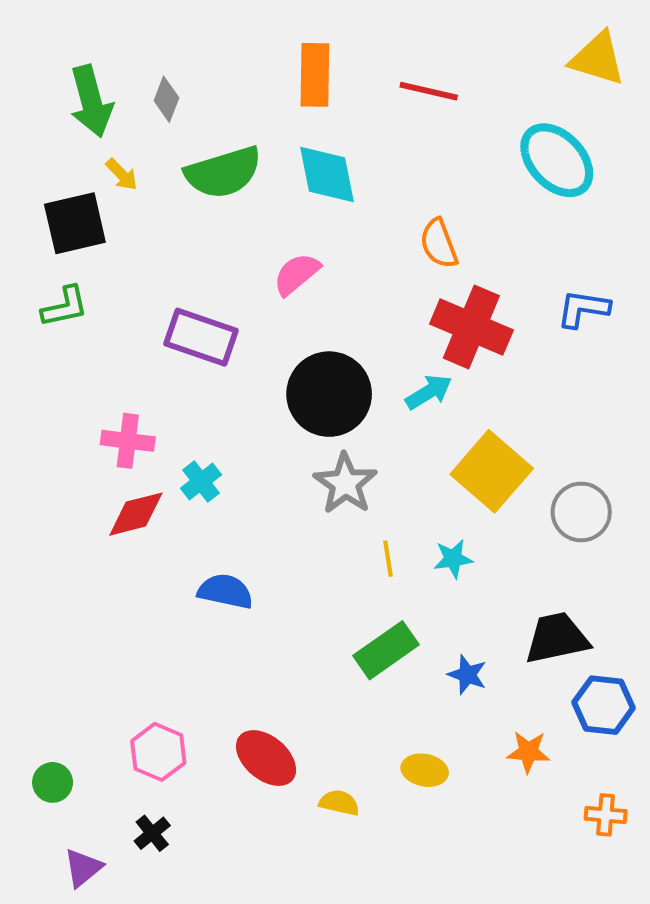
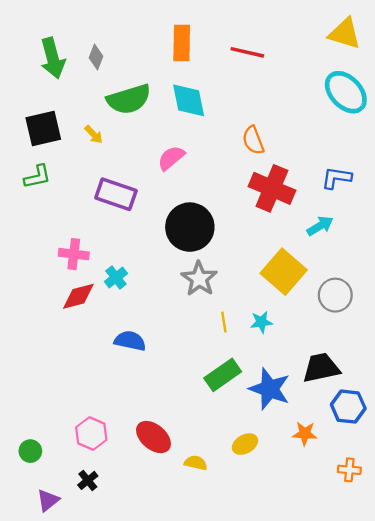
cyan ellipse: (557, 160) -> (346, 92), moved
yellow arrow: (122, 174) -> (94, 134), moved
cyan arrow: (429, 392) -> (320, 226), moved
blue star: (467, 675) -> (270, 389), size x1.8
yellow ellipse: (425, 770) -> (245, 444), turned -40

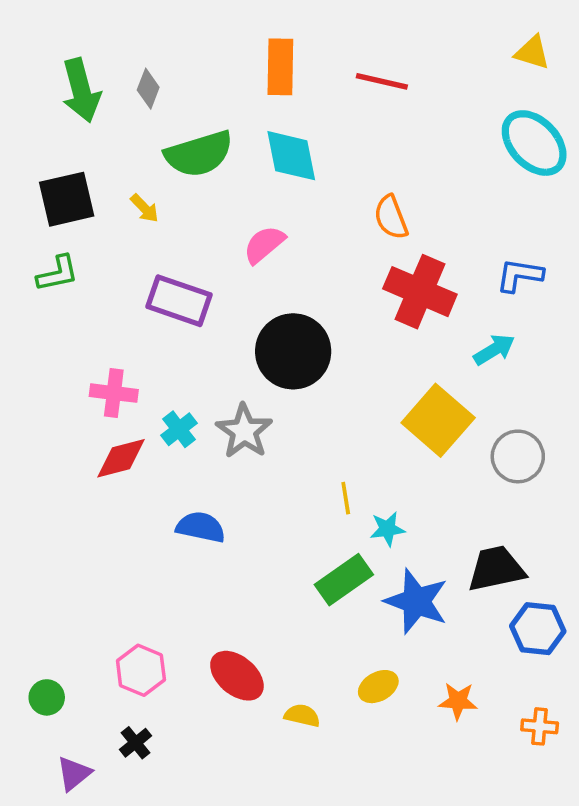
yellow triangle: (345, 34) -> (532, 52), size x0.7
gray star: (199, 279) -> (244, 431), moved
cyan star: (261, 322) -> (387, 529), moved
orange star: (305, 433) -> (458, 701), moved

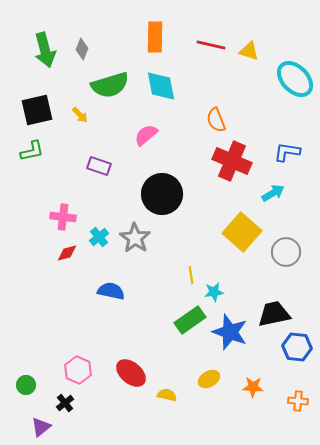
yellow triangle: (532, 52) -> (249, 51), moved
purple rectangle: (179, 301) -> (99, 166), size x0.7
red diamond: (121, 458) -> (67, 253), size x0.7
black cross: (135, 743) -> (65, 403), moved

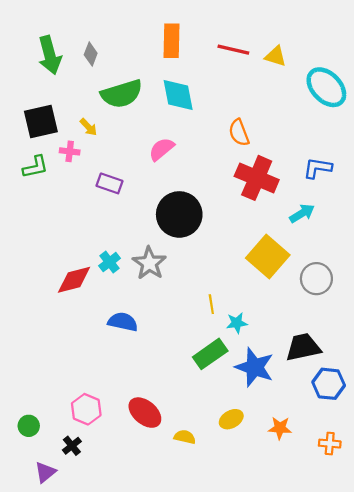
pink cross: (63, 217) -> (70, 151), moved, size x0.7
red diamond: (67, 253) -> (74, 280), size x1.6

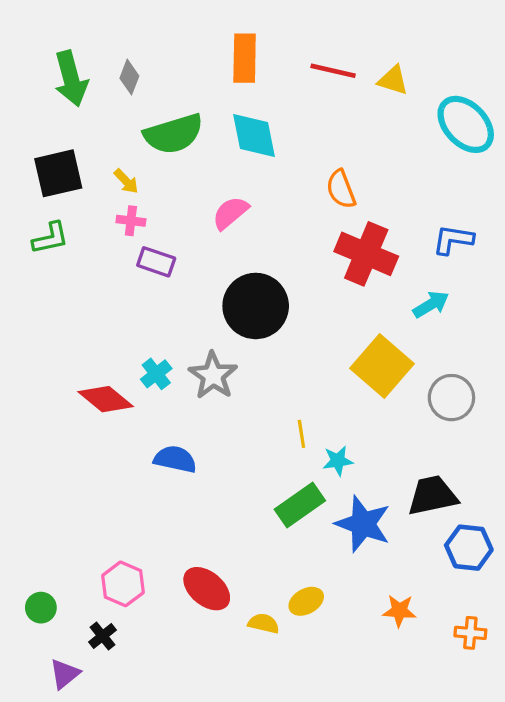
pink cross: (70, 151) -> (131, 221), moved
red diamond: (74, 280) -> (106, 399), turned 54
yellow ellipse: (231, 419) -> (306, 601), moved

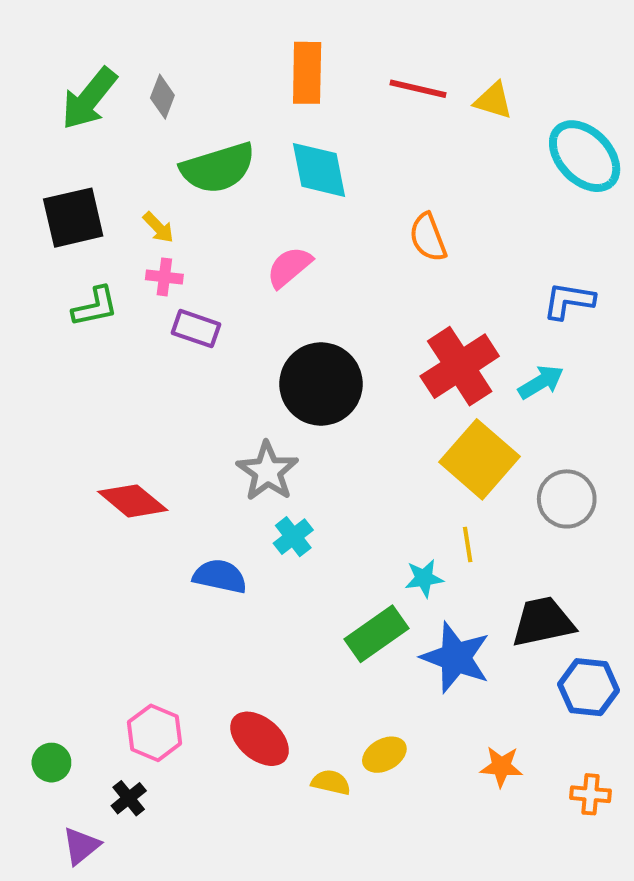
green arrow: (71, 79) -> (89, 99), turned 54
green L-shape: (50, 238) -> (95, 307), moved
red cross: (366, 254) -> (460, 366), moved, turned 34
cyan cross: (156, 374) -> (293, 537), moved
yellow line: (301, 434) -> (468, 545), moved

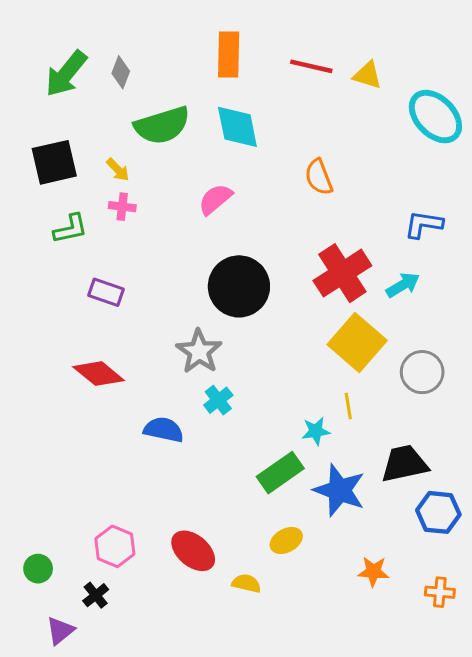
purple rectangle: (196, 329) -> (106, 292), moved
yellow ellipse: (384, 755) -> (286, 540), moved

